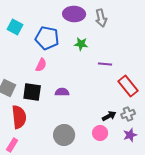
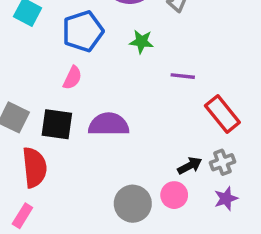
blue pentagon: (47, 38) -> (83, 31), turned -30
purple semicircle: (62, 92) -> (109, 124), size x1.6
gray circle: (64, 135) -> (133, 204), moved

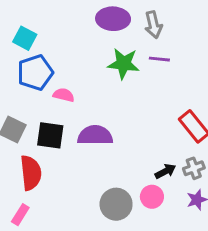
blue pentagon: (83, 31) -> (35, 73), moved
green star: (141, 42) -> (124, 64), size x1.5
purple line: (183, 76) -> (159, 59), moved
pink semicircle: (72, 78) -> (64, 95), turned -102

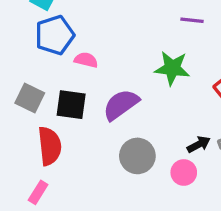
green star: (124, 64) -> (172, 68), moved
purple semicircle: (95, 135) -> (121, 105), turned -36
gray circle: (116, 204) -> (137, 156), moved

